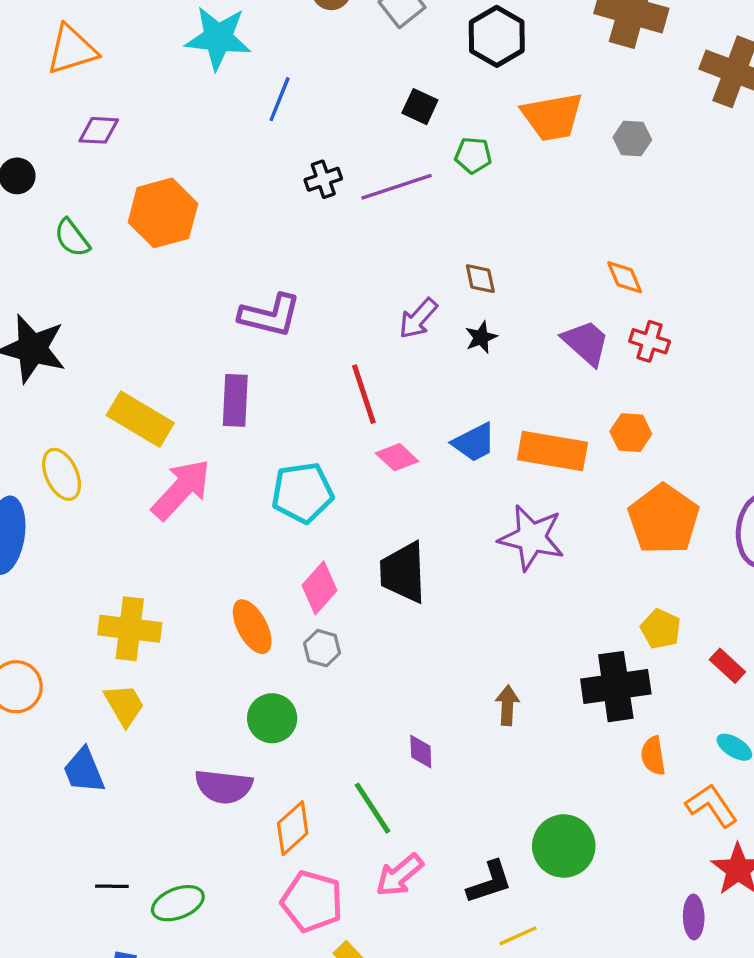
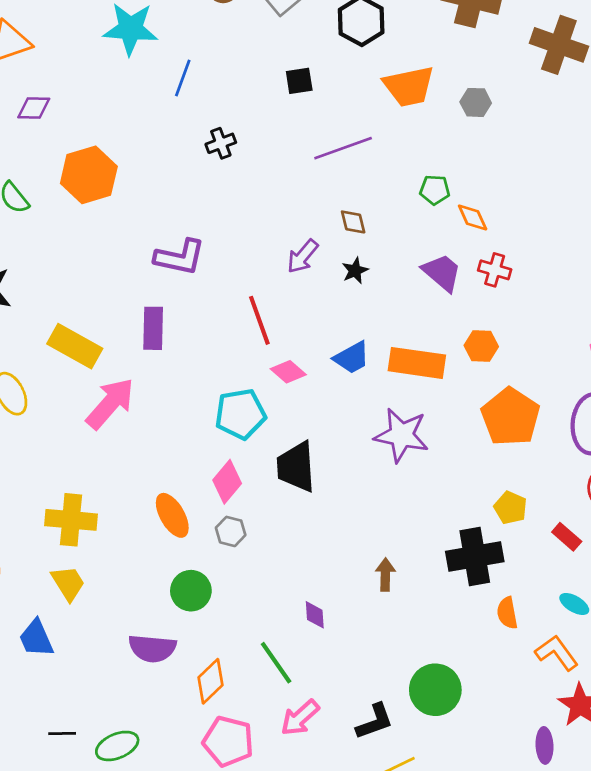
black square: (420, 107) -> (299, 81), turned -32
green pentagon: (473, 155) -> (435, 190), moved
purple line: (396, 187) -> (343, 148), moved
cyan pentagon: (302, 493) -> (240, 414), moved

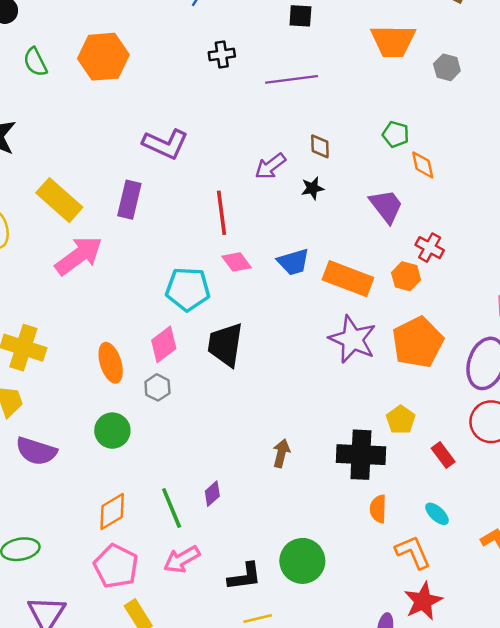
purple line: (343, 148) -> (292, 79), moved
red cross: (495, 270) -> (430, 248), moved
purple star: (401, 435) -> (353, 339), moved
purple diamond: (315, 615) -> (212, 494), moved, turned 40
purple semicircle: (152, 648) -> (36, 451), moved

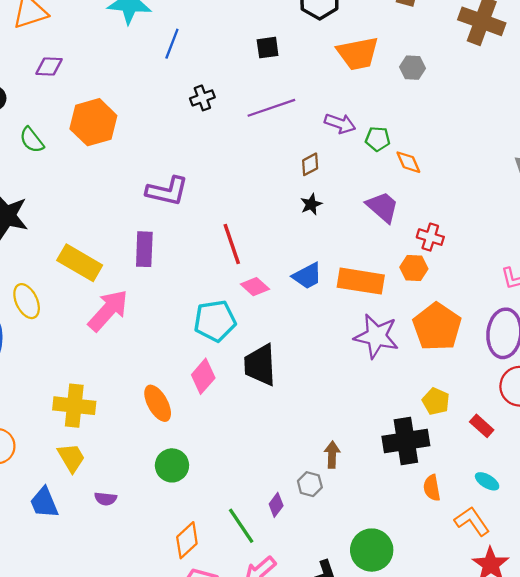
brown diamond: (320, 146) -> (310, 164), turned 75
purple arrow: (270, 166) -> (340, 124), moved, turned -112
gray hexagon: (157, 387) -> (310, 484), moved
purple semicircle: (36, 451) -> (106, 499), size x0.6

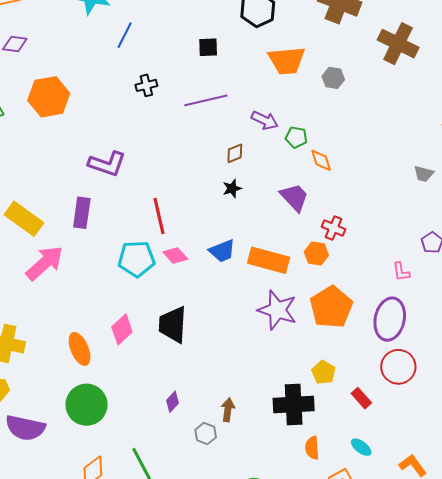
cyan pentagon: (215, 321) -> (136, 259), moved
green circle: (172, 465) -> (87, 405), size x1.4
purple semicircle: (106, 499) -> (25, 428), size x2.0
purple diamond: (276, 505) -> (172, 402), moved

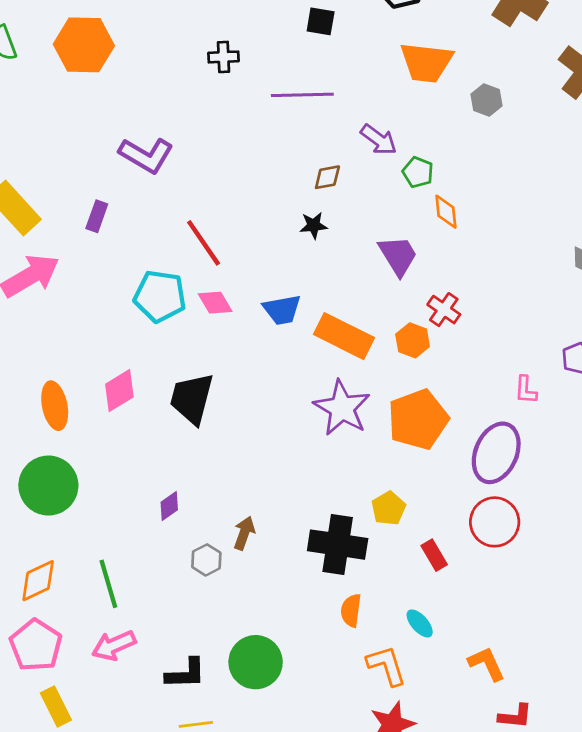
purple rectangle: (82, 213) -> (97, 216), size x0.7
red line: (159, 216) -> (204, 243), turned -33

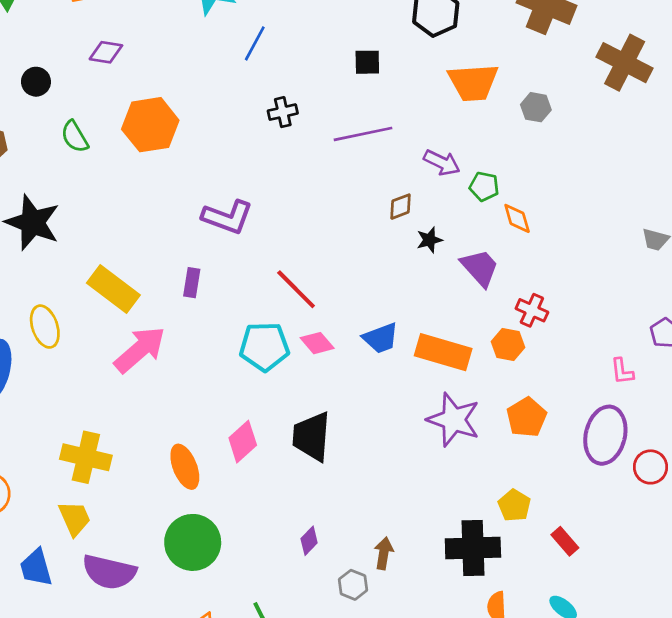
black star: (314, 225) -> (429, 240), moved
orange pentagon: (418, 419) -> (527, 417), size x0.7
red circle: (495, 522) -> (651, 467), moved, size x0.7

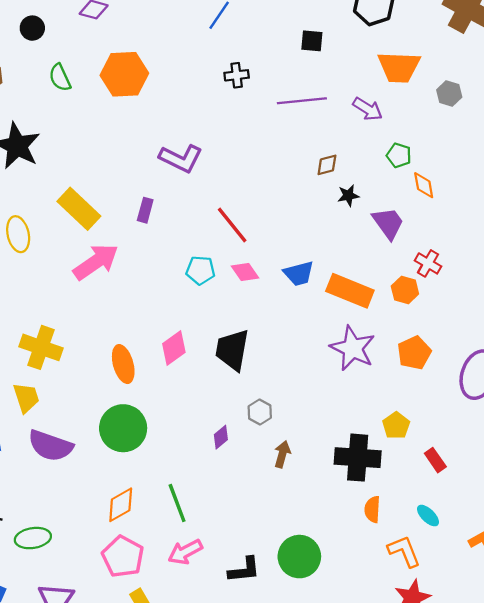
purple arrow: (442, 163) -> (368, 109), moved
cyan pentagon: (264, 346) -> (200, 270), size x0.7
gray hexagon: (353, 585) -> (260, 412), moved

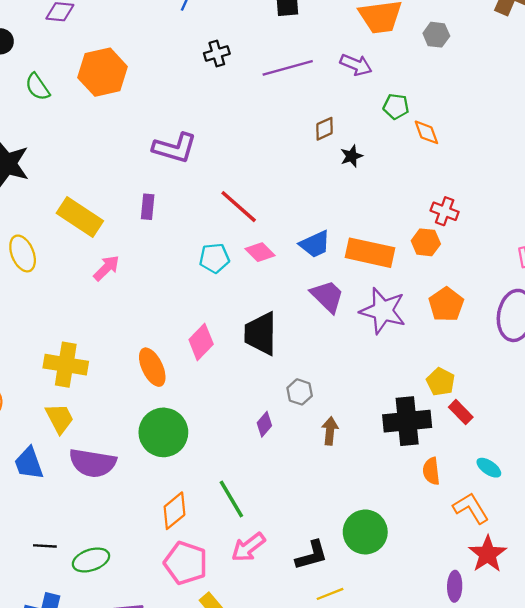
purple trapezoid: (388, 223) -> (327, 296), moved
pink arrow: (96, 262) -> (106, 268), size x0.6
red rectangle: (435, 460) -> (461, 412), moved

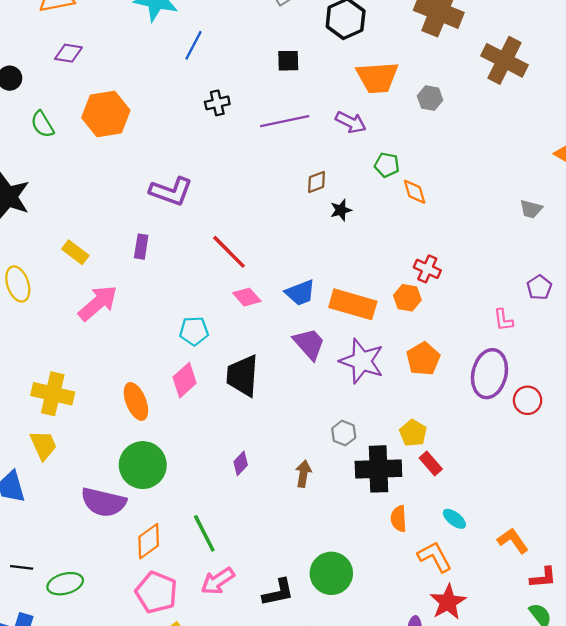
yellow rectangle: (80, 217) -> (75, 252), size x0.6
cyan pentagon: (214, 258) -> (194, 331), moved
pink arrow: (106, 268) -> (98, 303), size x1.5
gray hexagon: (300, 392) -> (344, 433), moved
purple semicircle: (93, 463) -> (104, 502), moved

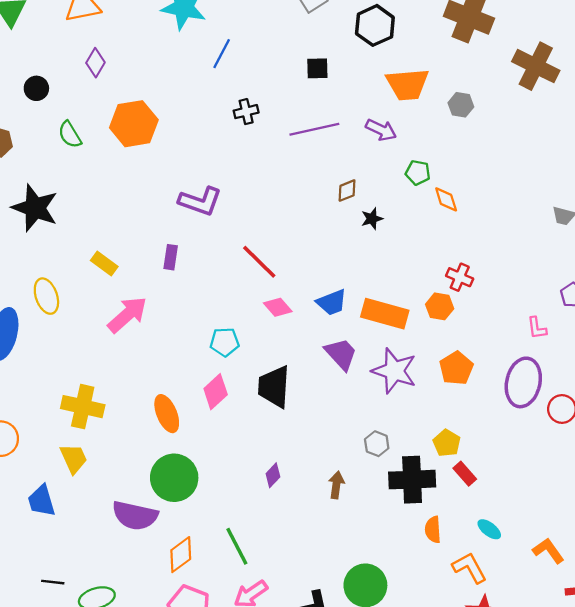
purple diamond: (68, 53) -> (95, 63), turned -68

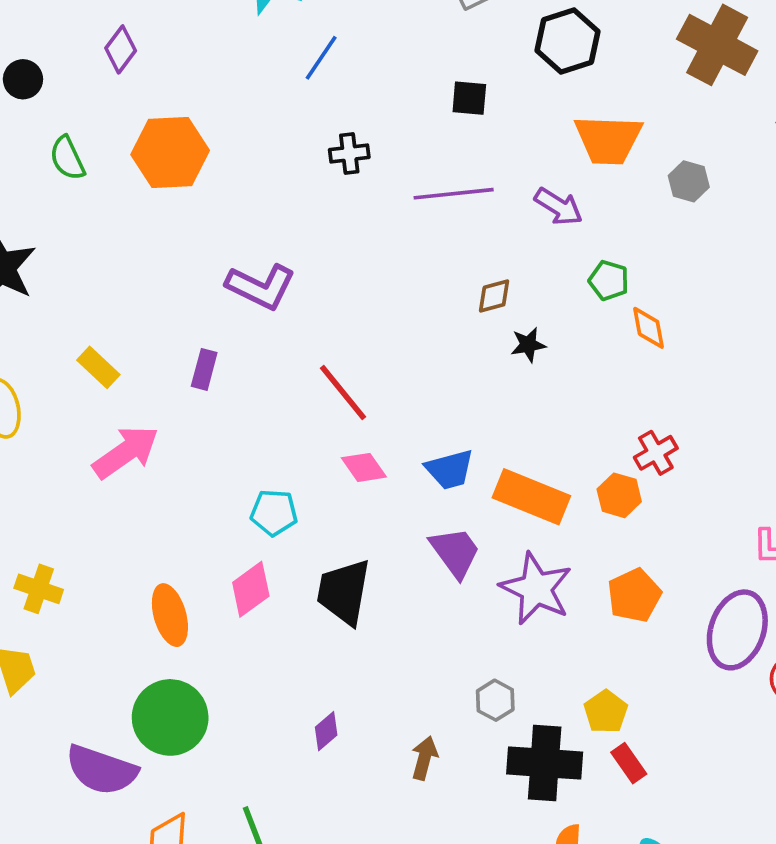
red cross: (460, 277) -> (656, 453), turned 30
yellow cross: (83, 407) -> (39, 589), size x0.7

